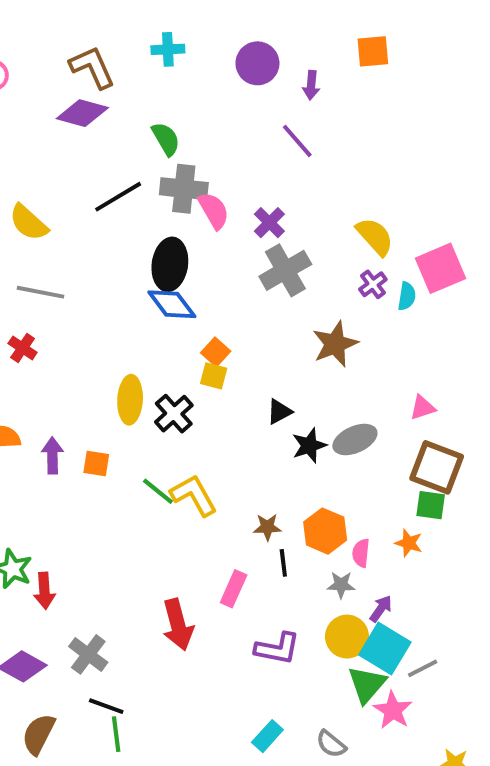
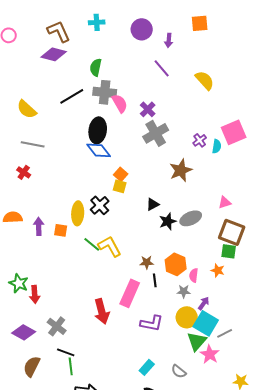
green semicircle: (166, 139) -> (96, 67), turned -138
yellow semicircle: (375, 236) -> (205, 80), moved
yellow ellipse: (130, 400) -> (78, 213), moved
pink rectangle: (234, 589) -> (130, 293), size x1.5

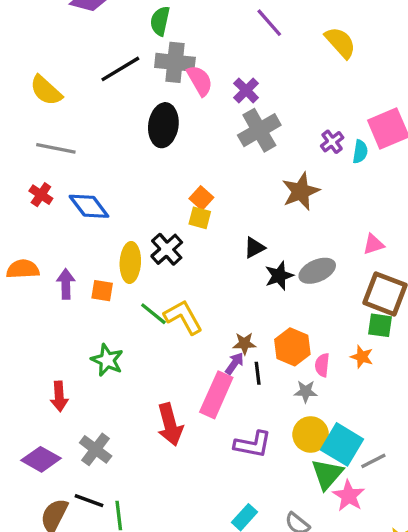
blue diamond: (99, 150) -> (89, 206), moved
green star: (19, 283) -> (107, 360), moved
purple arrow: (204, 303) -> (234, 363), moved
black line: (66, 352) -> (89, 501), moved

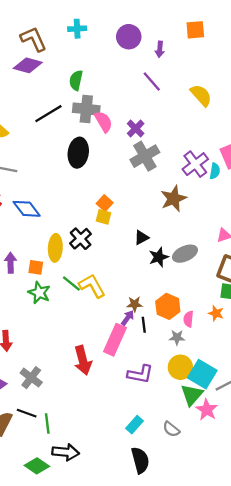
purple cross: (332, 142) -> (195, 164), size x1.6
green star: (107, 360) -> (39, 293), moved

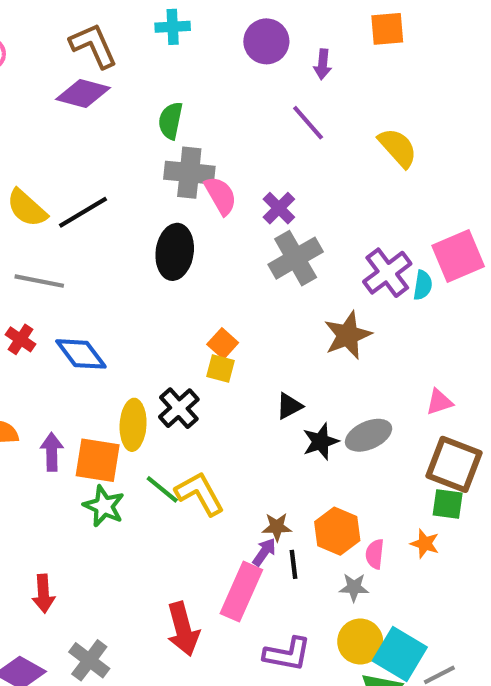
black line: (48, 114) -> (83, 212), moved
orange square: (36, 267) -> (98, 460), size x1.6

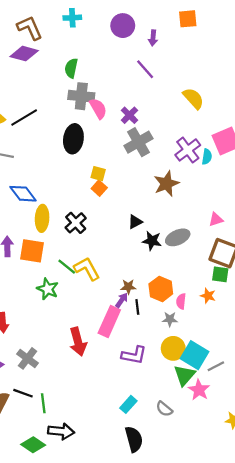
yellow semicircle: (398, 148) -> (193, 98), moved
yellow square: (221, 369) -> (98, 174), moved
yellow ellipse: (133, 425) -> (42, 218), moved
black star: (321, 441) -> (152, 241), turned 30
green star: (104, 506) -> (48, 289), moved

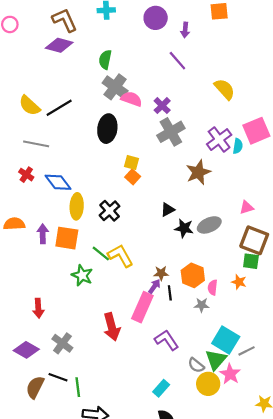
gray cross: (81, 96) -> (115, 87), turned 30
pink semicircle: (98, 109) -> (131, 99), turned -40
yellow circle: (173, 348) -> (208, 384), moved
purple L-shape: (134, 355) -> (167, 340), turned -135
gray semicircle: (164, 409) -> (196, 365), moved

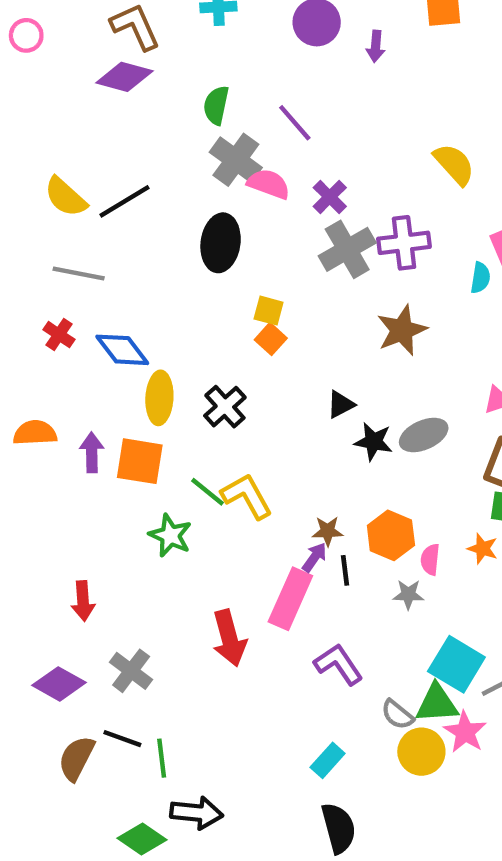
purple line: (177, 61) -> (295, 123), moved
purple cross: (219, 140) -> (404, 243), moved, turned 30
green triangle: (216, 360) -> (437, 704), turned 45

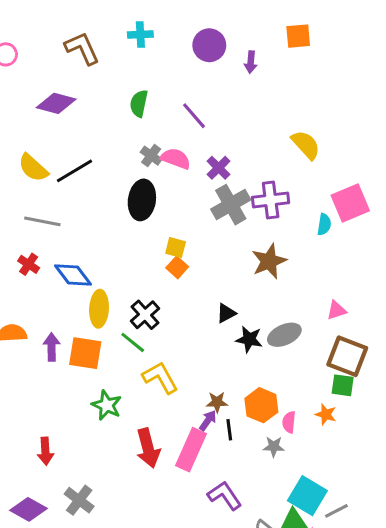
purple diamond: (124, 77) -> (56, 103), moved
gray cross: (236, 160) -> (151, 156), moved, size x0.6
green line: (207, 492) -> (133, 342), moved
red arrow: (229, 638) -> (148, 448), moved

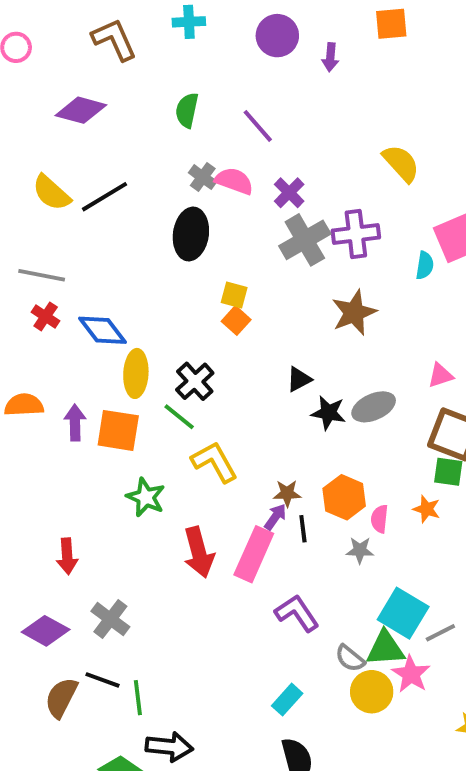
gray line: (42, 221) -> (42, 275), moved

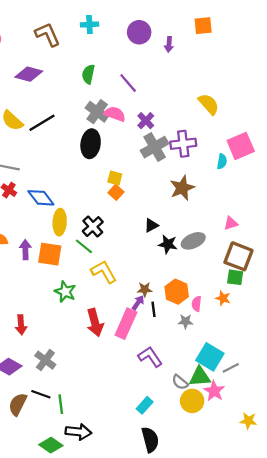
gray cross: (203, 177) -> (97, 112), size x1.5

